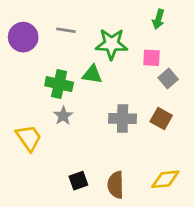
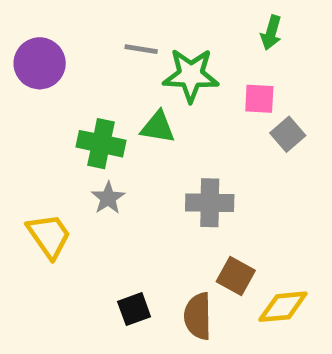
gray line: (66, 30) -> (141, 49), moved
brown square: (161, 119) -> (236, 276), moved

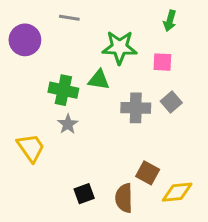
gray line: (141, 49) -> (69, 18), moved
gray square: (288, 134) -> (171, 102), moved
gray cross: (210, 203) -> (136, 108), moved

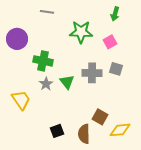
purple circle: (25, 40) -> (17, 39), moved
pink square: (162, 62) -> (110, 42), turned -32
green triangle: (99, 80) -> (67, 82), moved, turned 42
gray square: (171, 102) -> (116, 69), turned -32

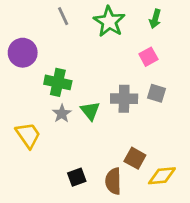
gray line: (47, 12) -> (63, 16), turned 56
green star: (81, 32) -> (109, 22), moved, turned 30

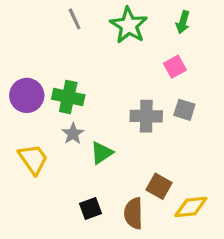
purple circle: (23, 53) -> (27, 95), moved
green triangle: (90, 111) -> (102, 153), moved, turned 35

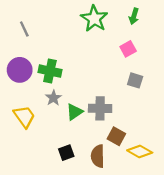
gray line: (75, 19) -> (24, 29), moved
gray cross: (146, 116) -> (100, 108), moved
yellow diamond: (191, 207) -> (140, 151), turned 35

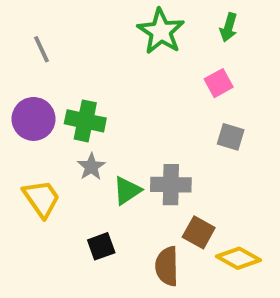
black square: (66, 153) -> (101, 246), moved

